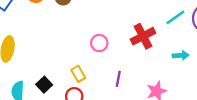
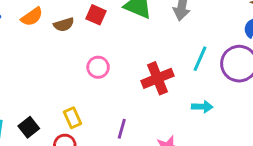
cyan line: (175, 17) -> (200, 59), turned -36
pink circle: (99, 43) -> (98, 67), moved

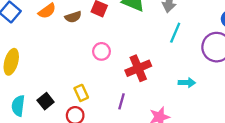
cyan line: (200, 59) -> (175, 33), moved
red cross: (158, 78) -> (138, 68), moved

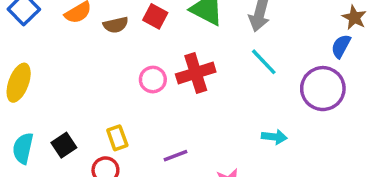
cyan line: (175, 33) -> (264, 62), turned -72
red cross: (138, 68) -> (196, 73), moved
purple line: (121, 101) -> (176, 156), turned 49

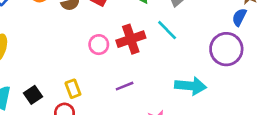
cyan line: (264, 62) -> (167, 30), moved
cyan arrow: (274, 137) -> (191, 86), size x1.6
purple line: (176, 156) -> (125, 86), moved

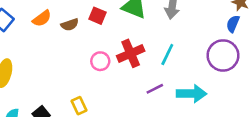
cyan line: (167, 30) -> (167, 55), moved, turned 75
purple line: (125, 86) -> (155, 89), moved

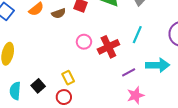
red cross: (131, 53) -> (108, 47), moved
purple line: (155, 89) -> (129, 72), moved

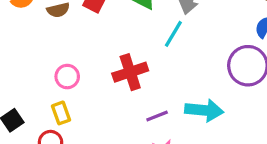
cyan line: (137, 35) -> (173, 34), moved
pink circle: (84, 42) -> (67, 77), moved

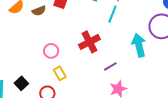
cyan arrow: (204, 110) -> (139, 45), moved, turned -100
yellow rectangle: (61, 113) -> (60, 73), moved

